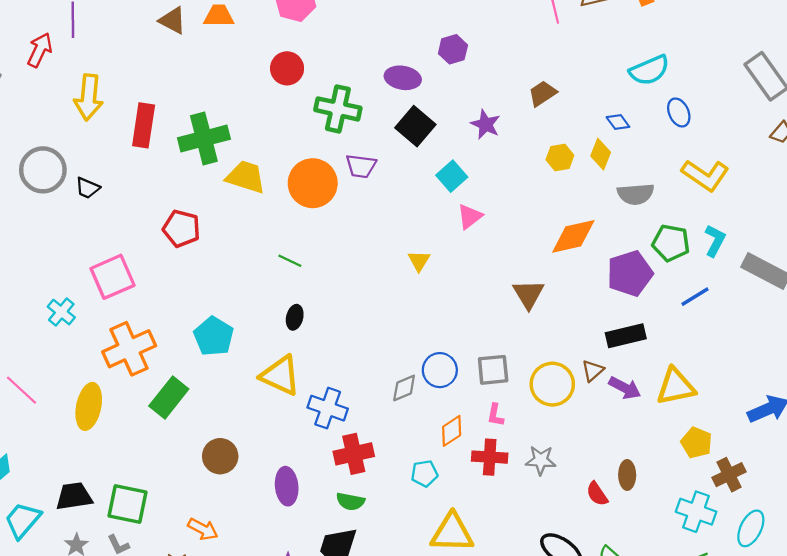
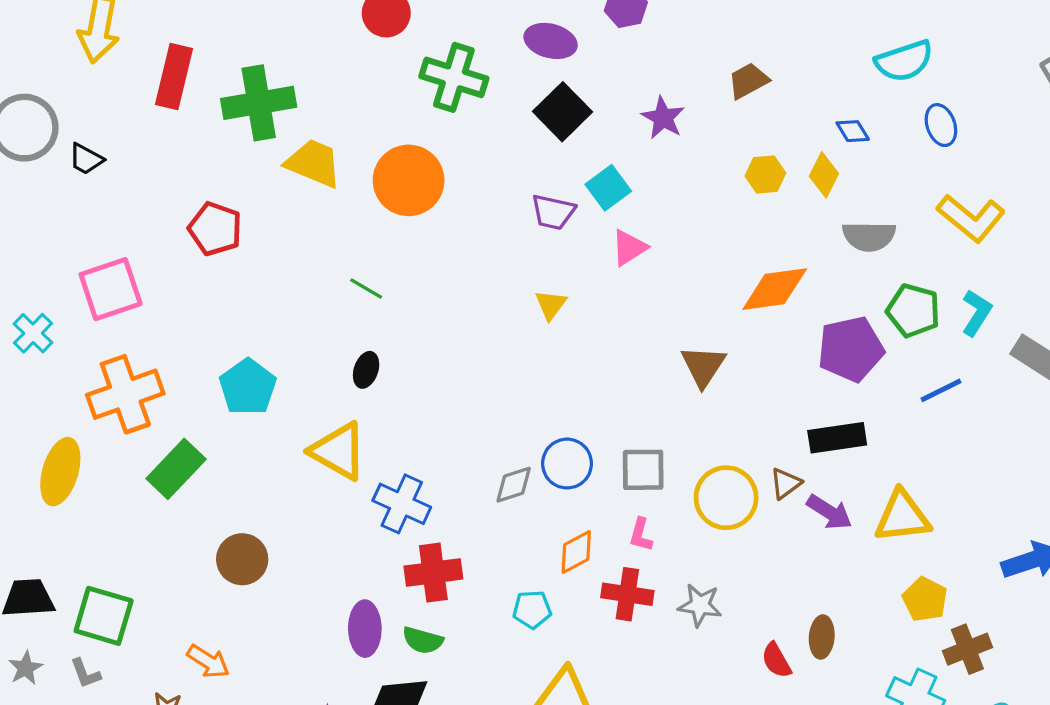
purple trapezoid: (361, 166) -> (553, 212), moved
purple ellipse: (287, 486) -> (365, 629), moved

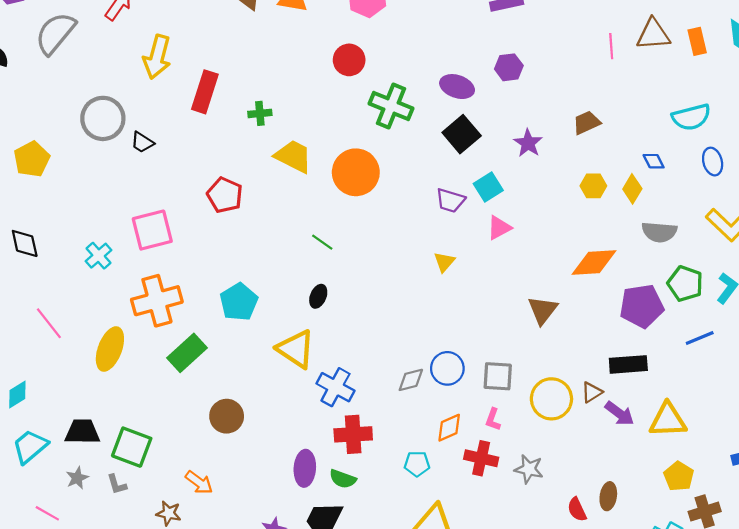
green cross: (259, 103) -> (260, 113), size x0.5

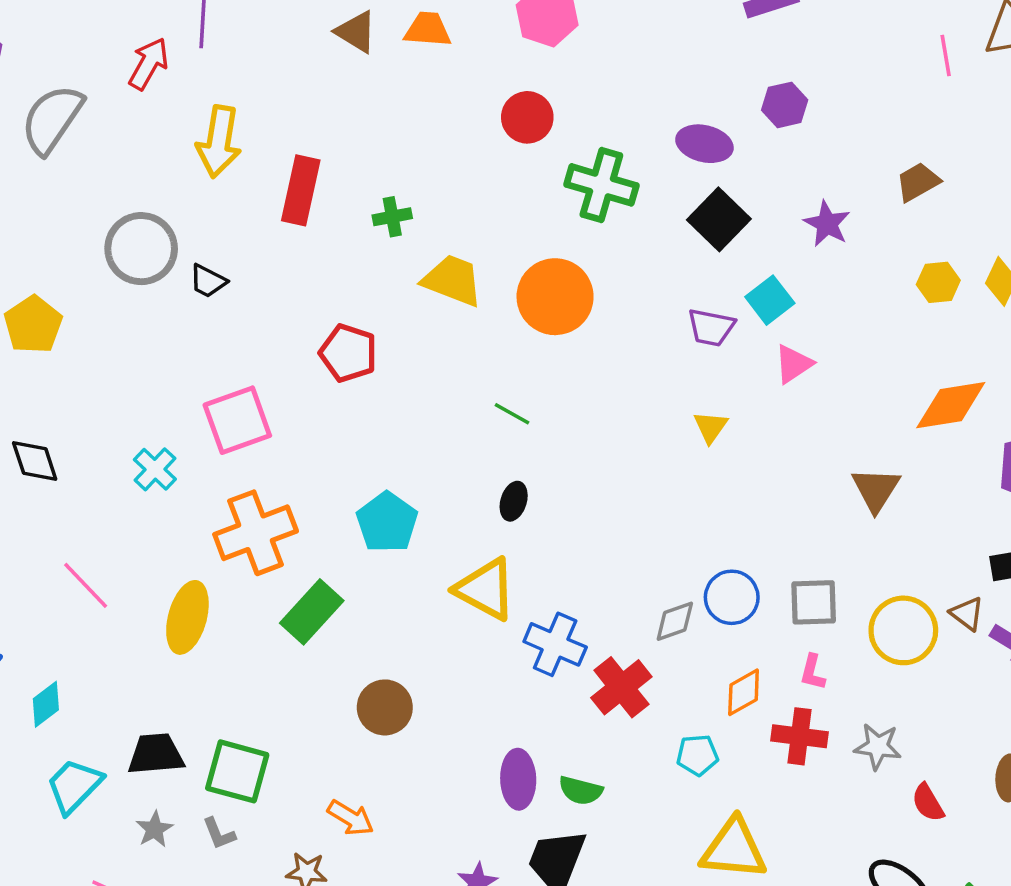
brown triangle: (592, 392) -> (967, 614), turned -45
red cross: (353, 434) -> (621, 687), moved, turned -30
red semicircle: (577, 509) -> (928, 803), moved

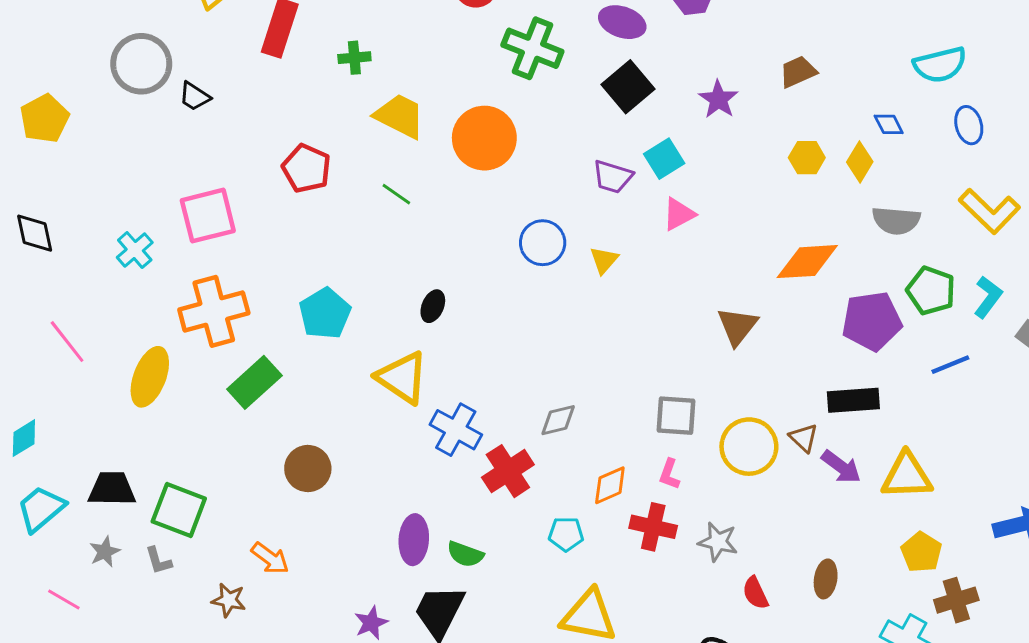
green line: (512, 414) -> (396, 194), moved
blue circle: (732, 597) -> (543, 243), moved

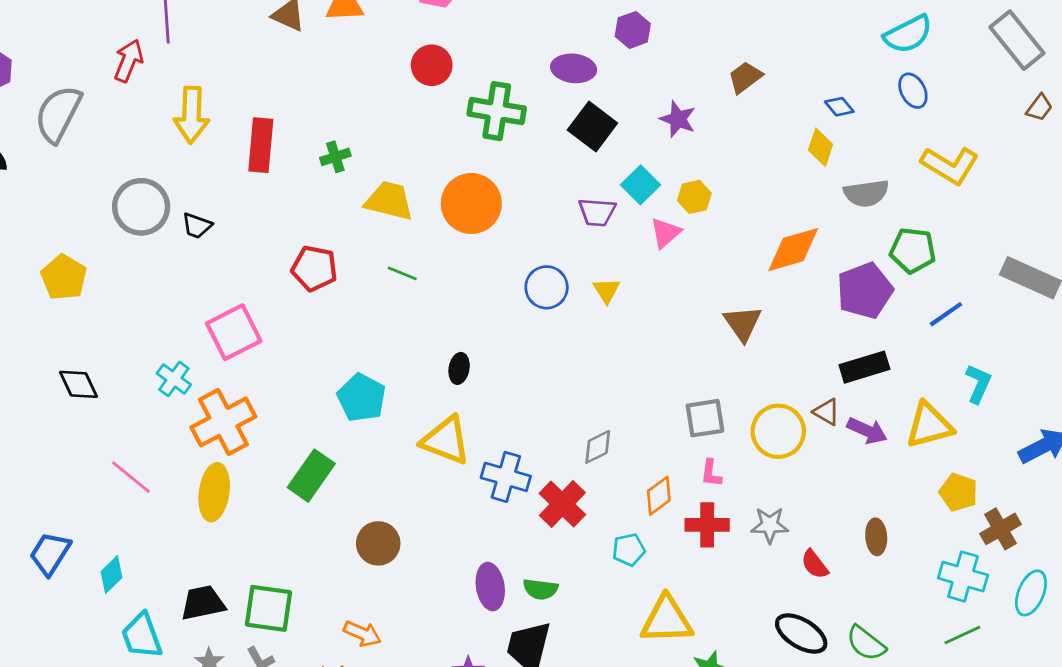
cyan semicircle: (940, 65) -> (908, 34), moved
yellow hexagon: (807, 158) -> (694, 197), moved
cyan L-shape: (988, 297) -> (978, 384), moved
orange cross: (214, 311) -> (223, 422), moved
cyan trapezoid: (41, 509) -> (142, 636), turned -57

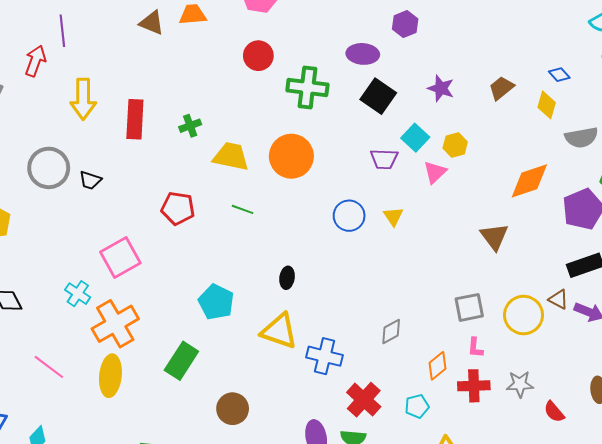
brown trapezoid: (745, 77) -> (501, 88), moved
red cross: (562, 504) -> (364, 400), moved

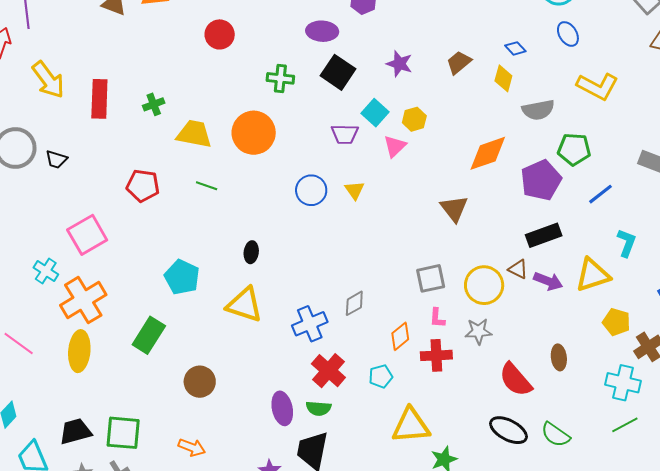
green cross: (307, 88) -> (280, 78), moved, size x0.7
yellow arrow: (83, 99) -> (48, 80), turned -36
blue cross: (324, 356) -> (310, 324), moved, turned -36
gray star: (520, 384) -> (478, 331), moved
red semicircle: (554, 412) -> (516, 380), size x1.6

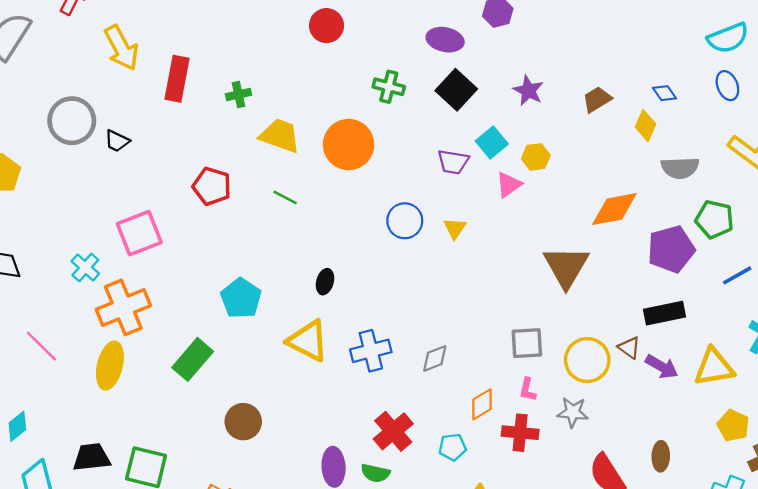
brown triangle: (454, 209) -> (566, 267), size x1.4
blue cross: (310, 324) -> (371, 351), moved

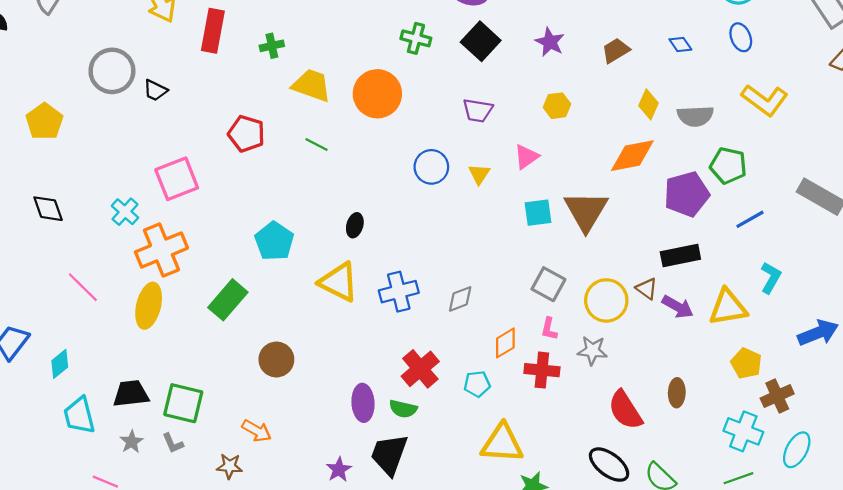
yellow diamond: (646, 126) -> (649, 104), moved
cyan square: (492, 143) -> (538, 213), moved, turned 32
pink triangle: (509, 185) -> (526, 157), moved
gray square: (527, 343) -> (548, 284), turned 32

